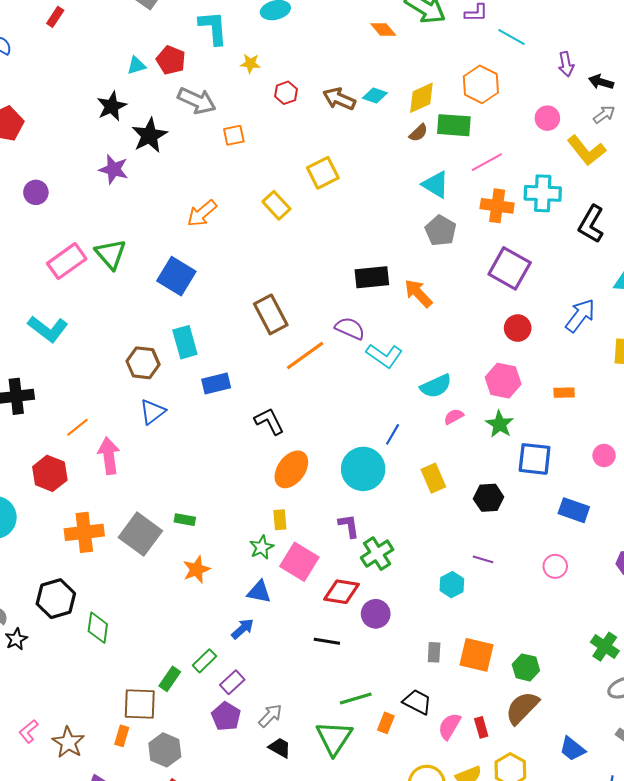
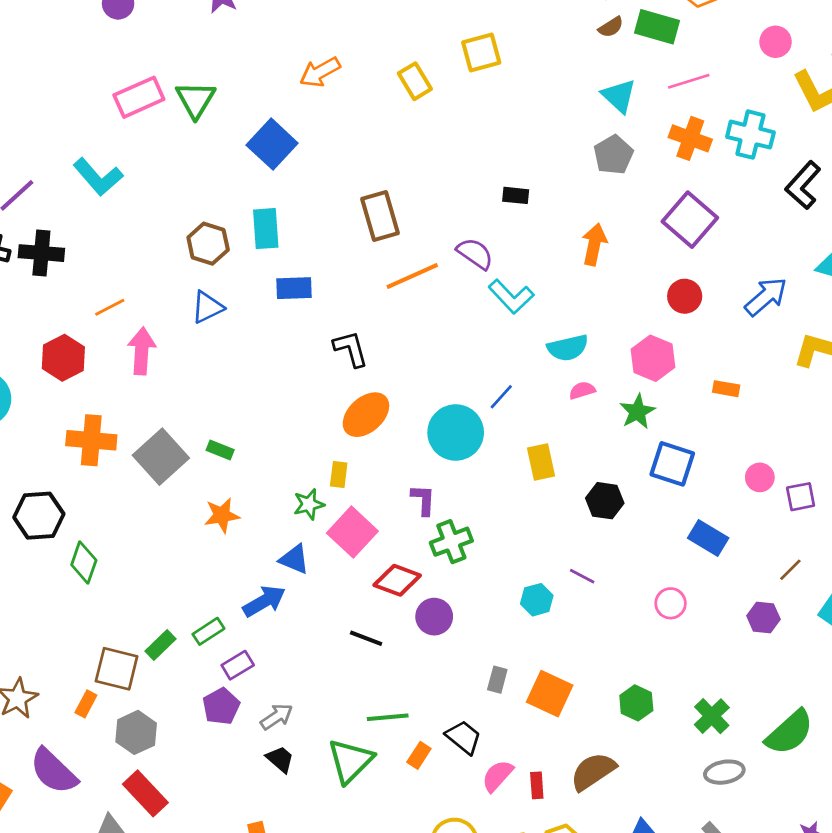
black rectangle: (372, 277) -> (516, 195), size x0.6
orange arrow: (418, 293) -> (594, 244), moved, turned 44
blue arrow: (243, 629) -> (264, 601), size x1.4
green hexagon: (526, 667) -> (636, 703), moved

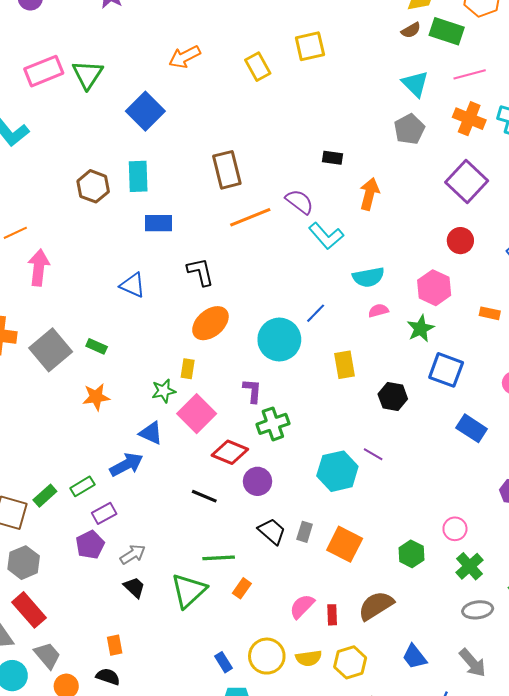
orange arrow: (594, 244) -> (369, 194), moved
blue triangle: (207, 307) -> (133, 285), moved, turned 48
cyan hexagon: (537, 600) -> (337, 471), size x1.6
pink circle: (671, 603) -> (455, 529), moved
black trapezoid: (464, 737) -> (272, 531), moved

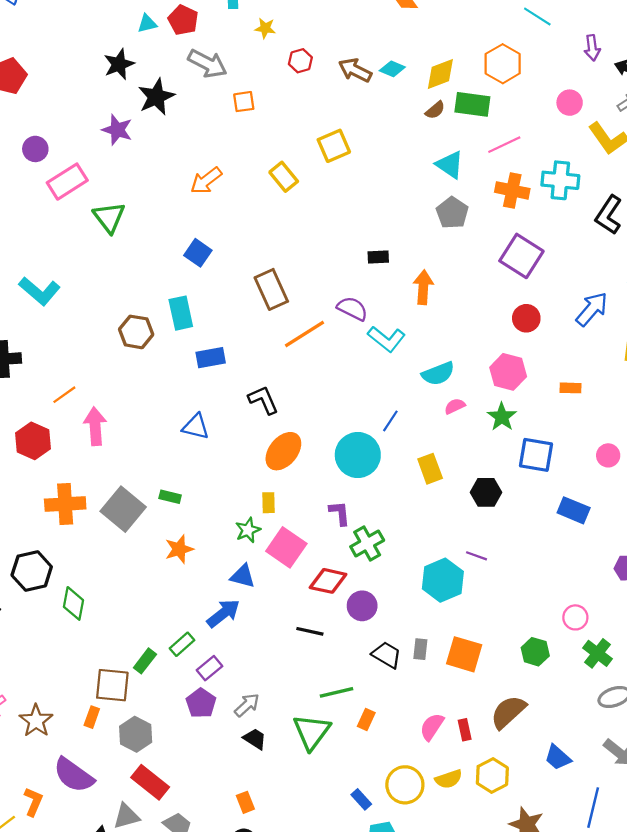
pink rectangle: (44, 71) -> (67, 182), moved
blue square: (145, 111) -> (198, 253), moved, size x0.7

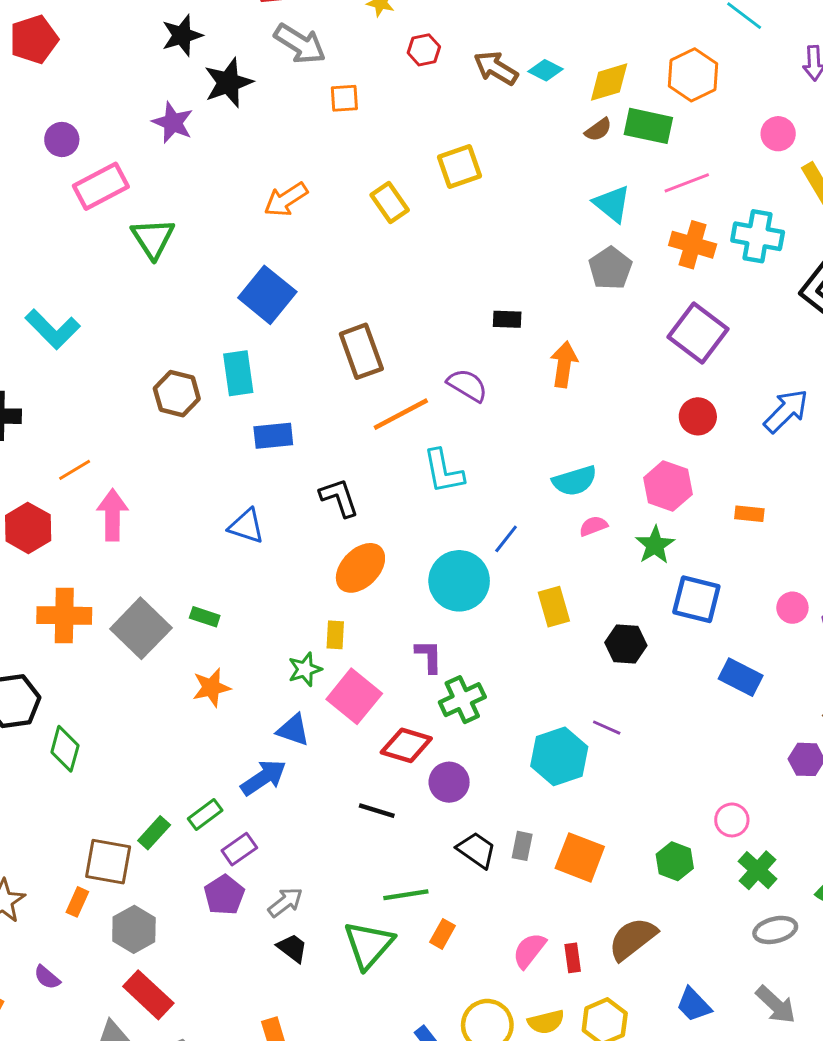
blue square: (198, 253) -> (267, 295), size x1.5
cyan L-shape: (386, 339) -> (444, 471), moved, turned 36
purple semicircle: (74, 775) -> (47, 977), size x0.5

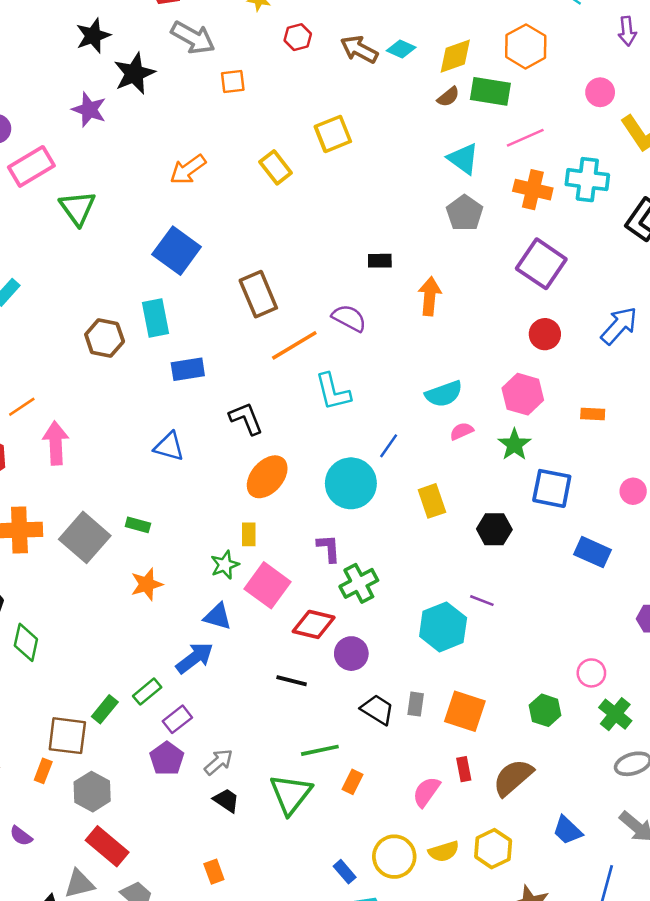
red rectangle: (573, 958) -> (464, 769), moved

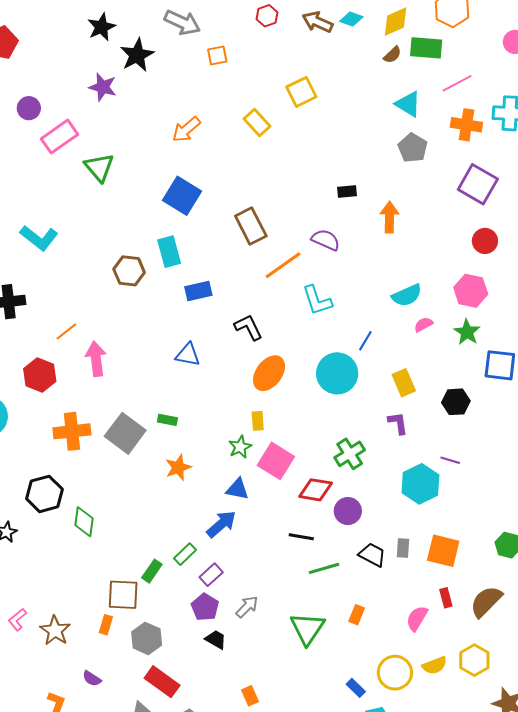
purple L-shape: (329, 548) -> (398, 423), moved
green line: (320, 750) -> (324, 568), moved
black trapezoid: (226, 800) -> (216, 640), moved

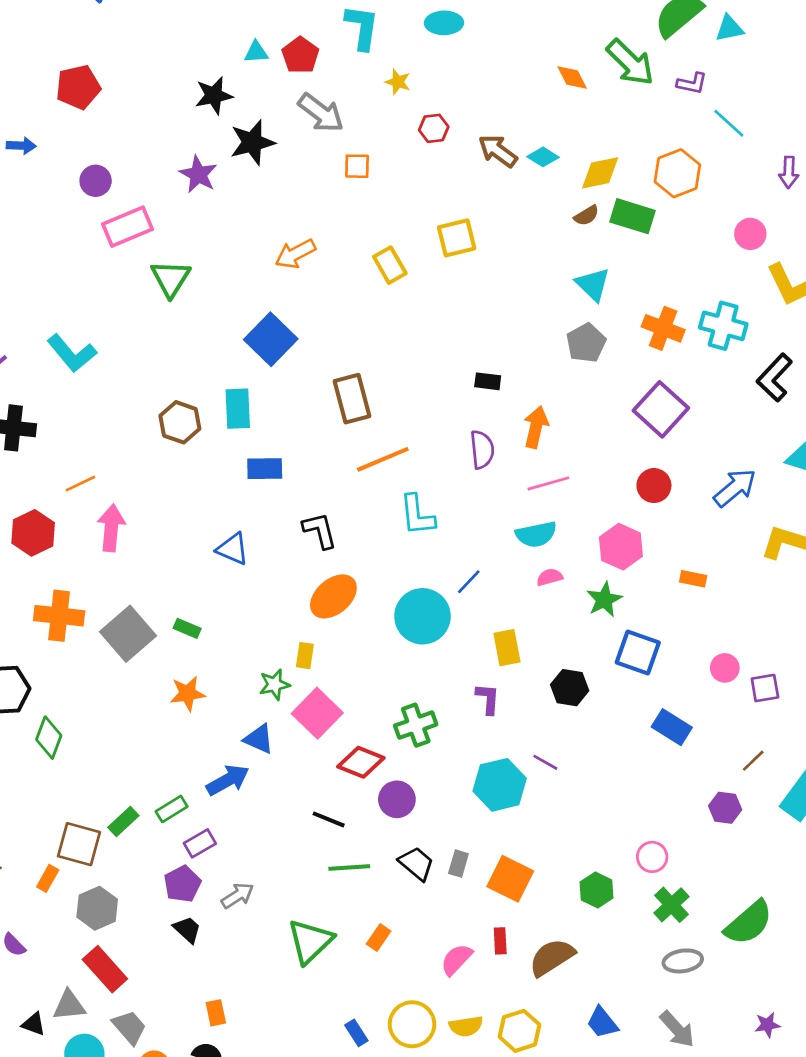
pink line: (457, 83) -> (548, 483), moved
purple semicircle: (326, 240) -> (482, 450), moved, turned 48

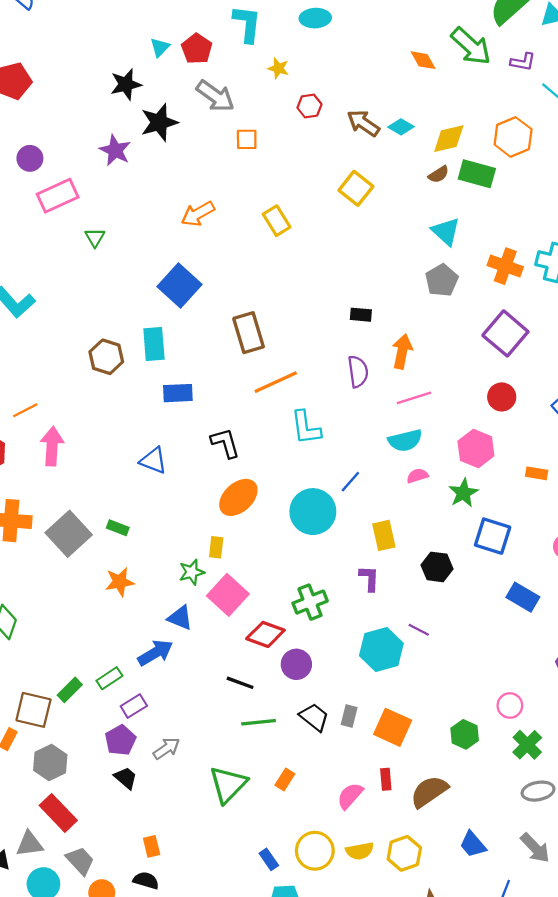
cyan triangle: (256, 52) -> (160, 47), turned -40
yellow square: (457, 238) -> (356, 188), moved, turned -36
green triangle: (171, 278) -> (95, 237), size x0.6

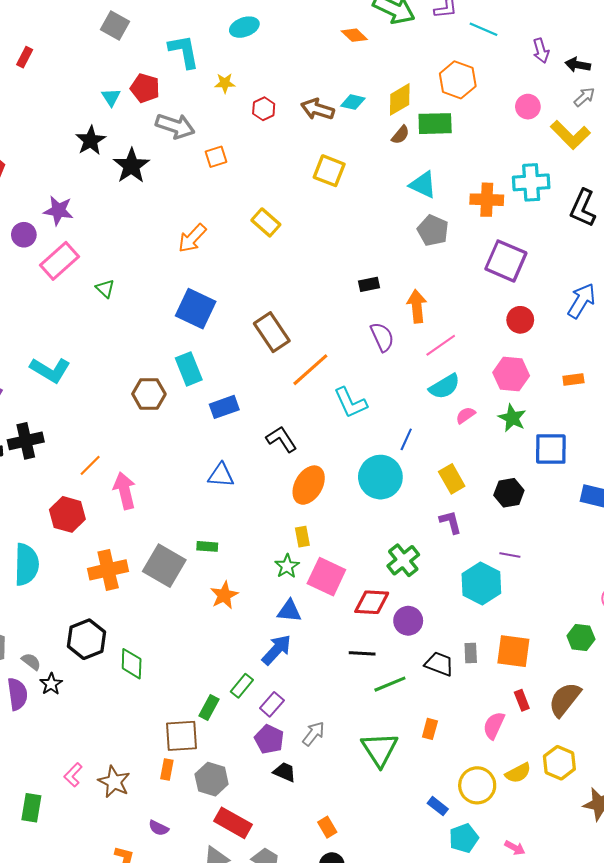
purple star: (115, 150) -> (58, 211), moved

